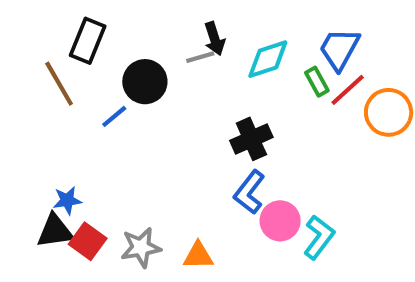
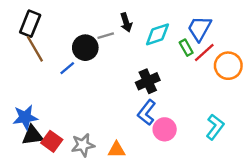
black rectangle: (88, 41) -> (30, 24), moved
gray line: (200, 57) -> (106, 36), moved
blue star: (67, 200) -> (25, 117), moved, size x1.5
cyan L-shape: (319, 237) -> (215, 127), moved

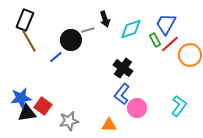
black cross: (148, 81) -> (123, 68), turned -30
red square: (52, 141) -> (43, 106), moved
orange triangle: (117, 150) -> (109, 125), moved

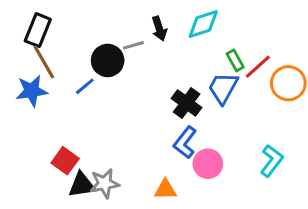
blue trapezoid: (166, 24) -> (223, 88), moved
cyan diamond: (131, 29) -> (203, 24), moved
blue star: (21, 98) -> (32, 91), moved
black triangle: (27, 113) -> (82, 185), moved

